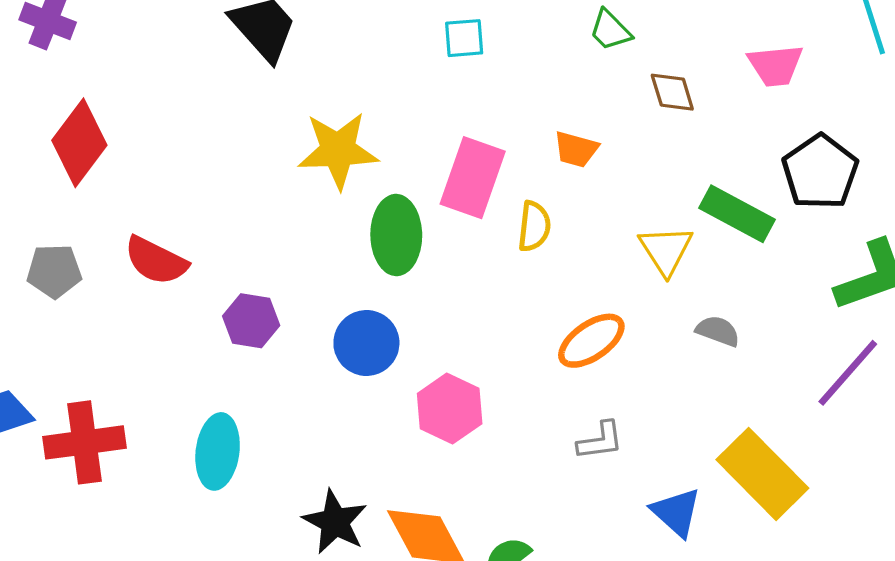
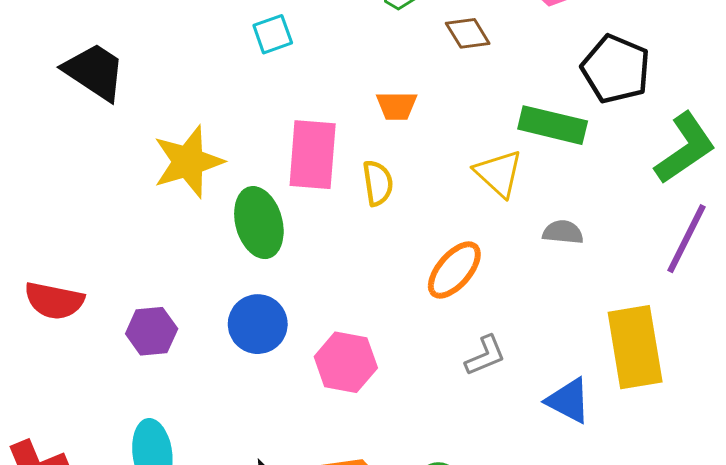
yellow rectangle: (762, 474) -> (635, 347), turned 50

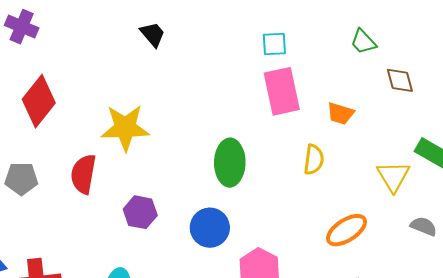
black trapezoid: (94, 72) -> (153, 34), size x0.6
pink rectangle: (313, 155) -> (282, 91), moved, turned -33
yellow star: (188, 162) -> (125, 128), moved
red semicircle: (54, 301) -> (83, 174), turned 72

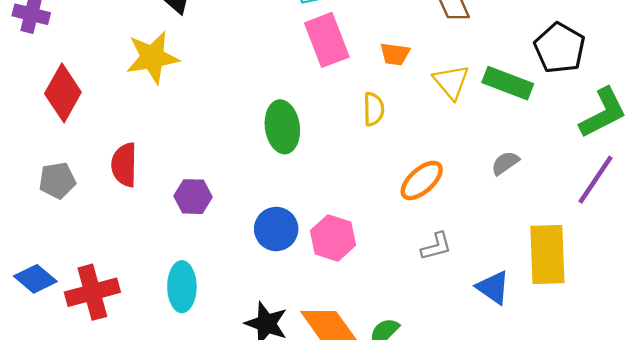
yellow star: (125, 128) -> (152, 57), moved
yellow triangle: (393, 176) -> (451, 82), moved
gray semicircle: (424, 226) -> (505, 163), turned -48
blue circle: (210, 228) -> (276, 229), moved

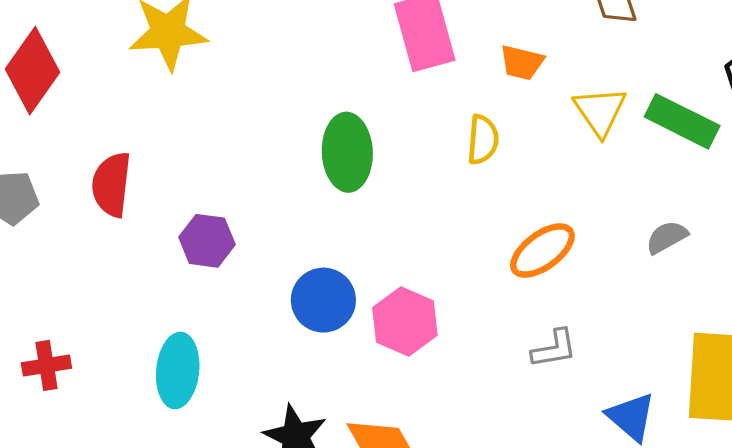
red cross: (92, 292) -> (46, 365), size x0.6

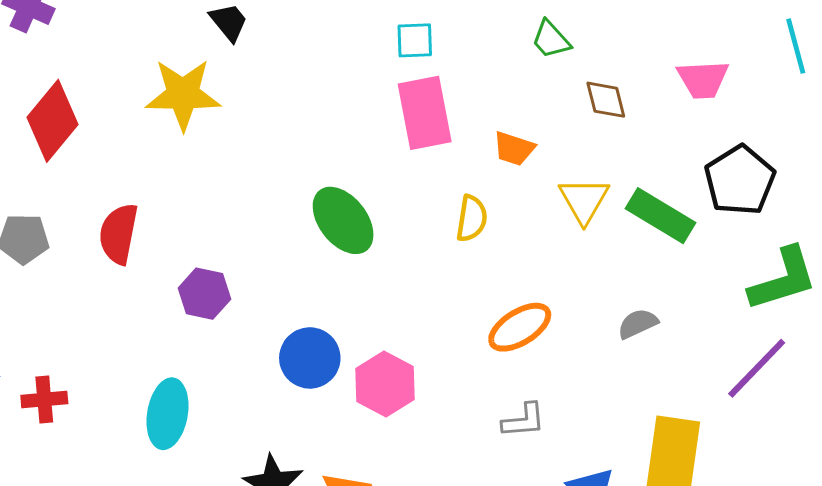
green ellipse: (347, 152) -> (343, 220), turned -40

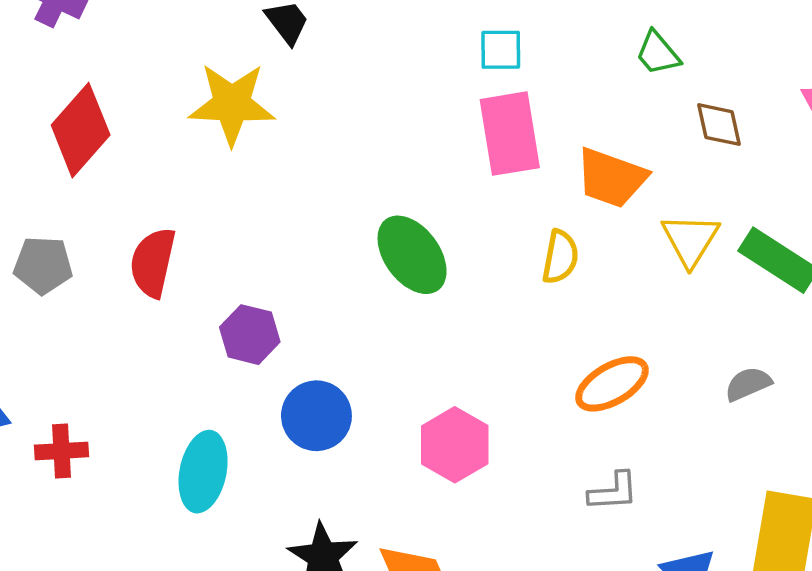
orange trapezoid: (514, 149) -> (611, 178), size x1.5
blue circle: (310, 358) -> (316, 416), moved

